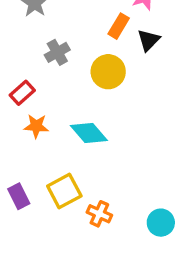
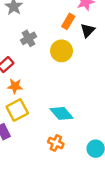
cyan diamond: (89, 133) -> (61, 113), moved
yellow square: (64, 191) -> (17, 110), moved

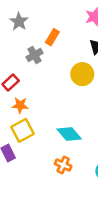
orange rectangle: (68, 21) -> (52, 37), moved
yellow circle: (61, 51) -> (82, 74), moved

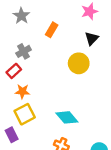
gray cross: (34, 55) -> (24, 51), moved

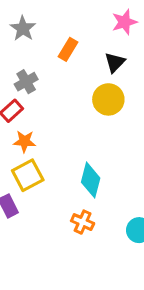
black triangle: (92, 38) -> (115, 62), moved
cyan diamond: (67, 117) -> (91, 180), turned 55

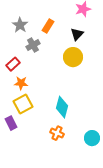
gray star: (23, 28) -> (20, 25), moved
gray cross: (26, 82) -> (33, 45), moved

